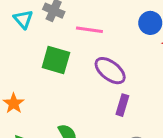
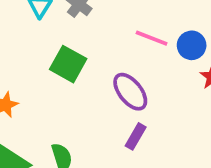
pink line: (89, 30) -> (152, 38), moved

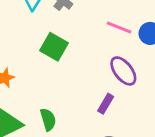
purple ellipse: (130, 92) -> (123, 71), moved

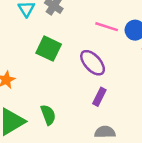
purple ellipse: (123, 71) -> (93, 63), moved

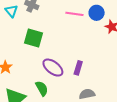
purple ellipse: (93, 63) -> (53, 68), moved

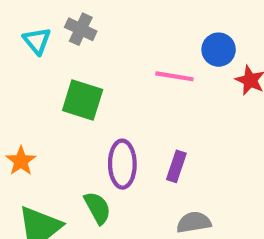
pink line: (74, 14) -> (174, 76), moved
purple ellipse: (53, 68) -> (122, 164), turned 50

